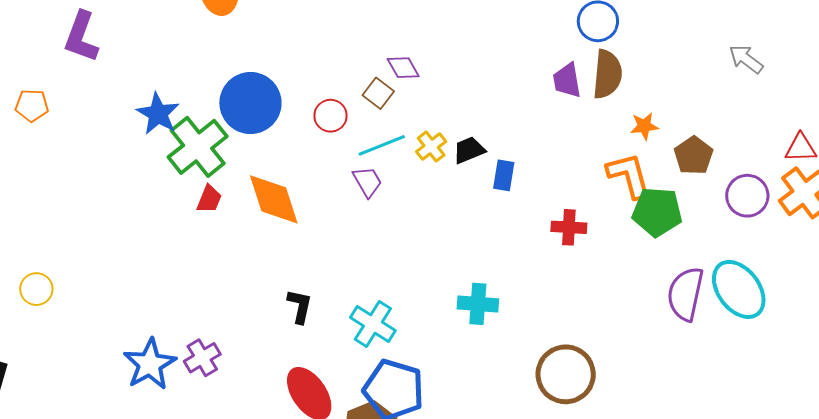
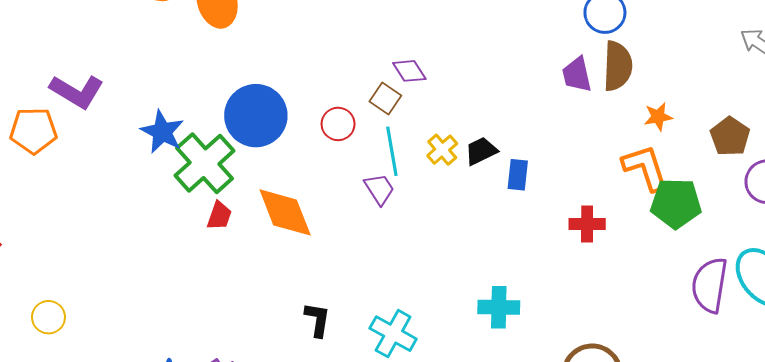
purple L-shape: (81, 37) -> (77, 91), moved, turned -76
orange pentagon: (32, 105) -> (33, 131), size x1.4
cyan line: (382, 145) -> (392, 151), turned -75
brown pentagon: (694, 156) -> (730, 136), moved

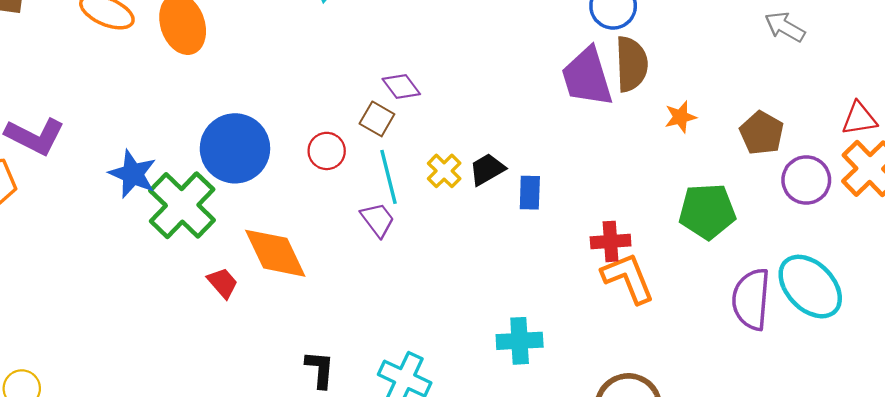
purple trapezoid: (577, 75) -> (587, 77), size x1.5
orange L-shape: (645, 168) -> (628, 278), moved
red trapezoid: (219, 216) -> (223, 283), moved, turned -56

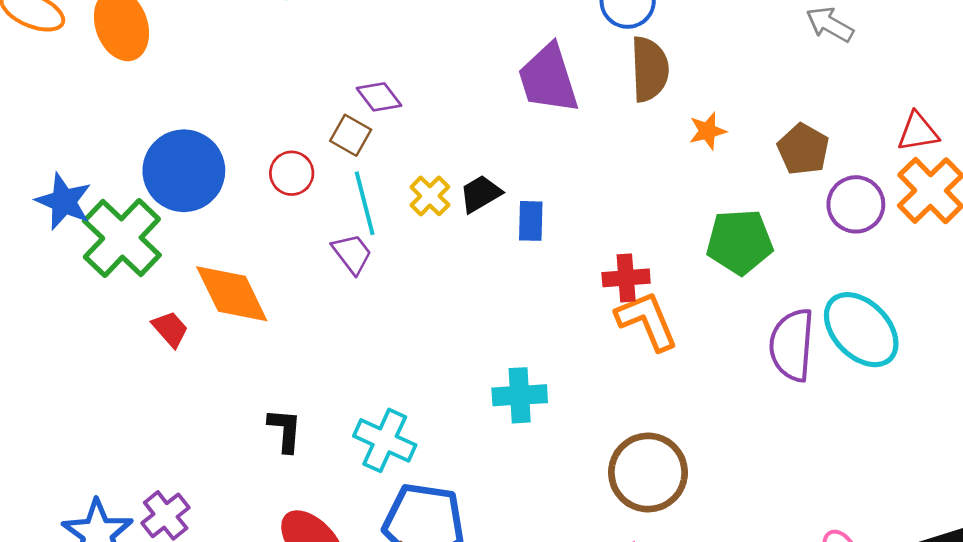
purple trapezoid: (587, 77) -> (548, 79), moved

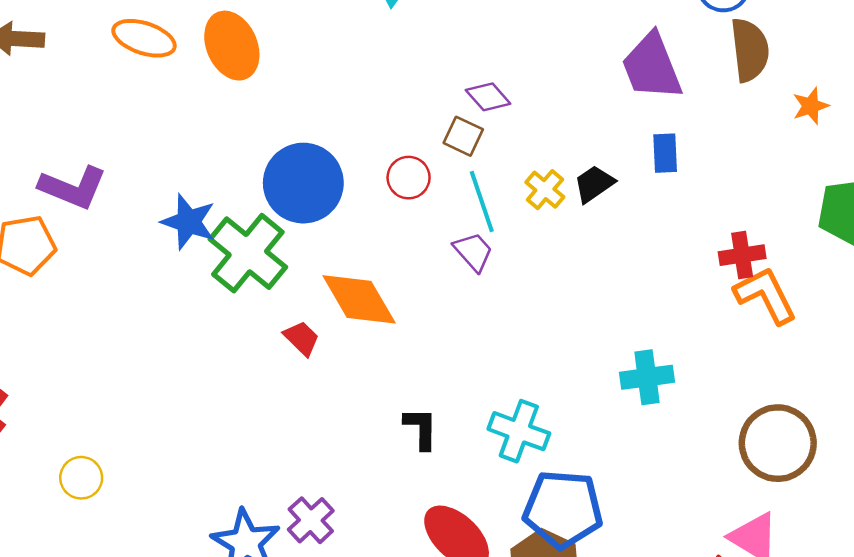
blue rectangle: (531, 221) -> (665, 153), moved

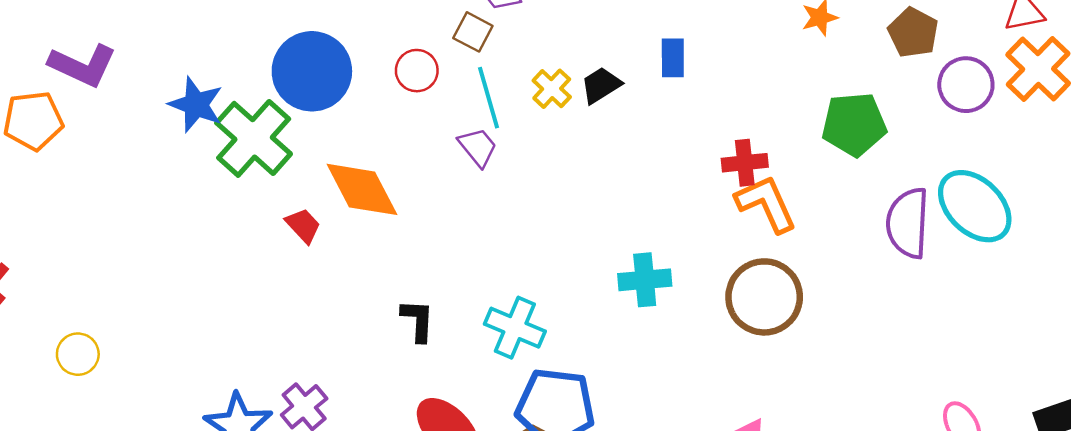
brown circle: (778, 443) -> (764, 297), moved

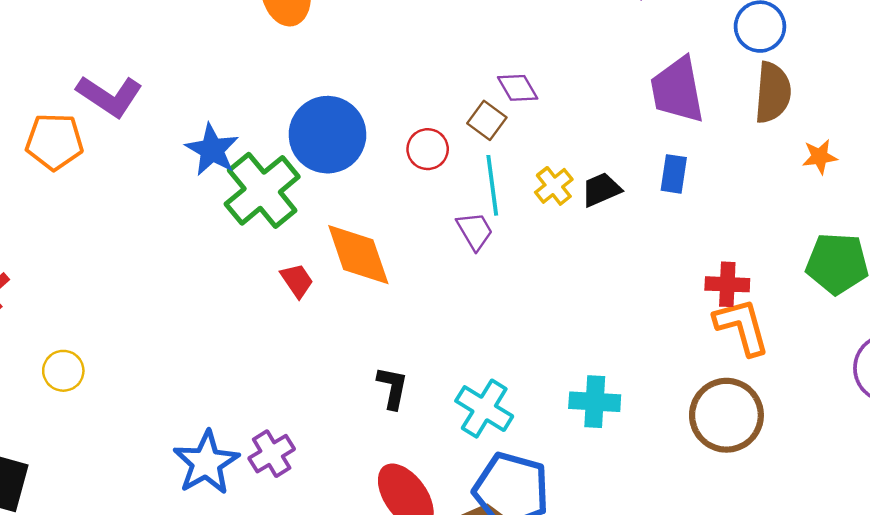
cyan cross: (645, 280) -> (595, 402), moved

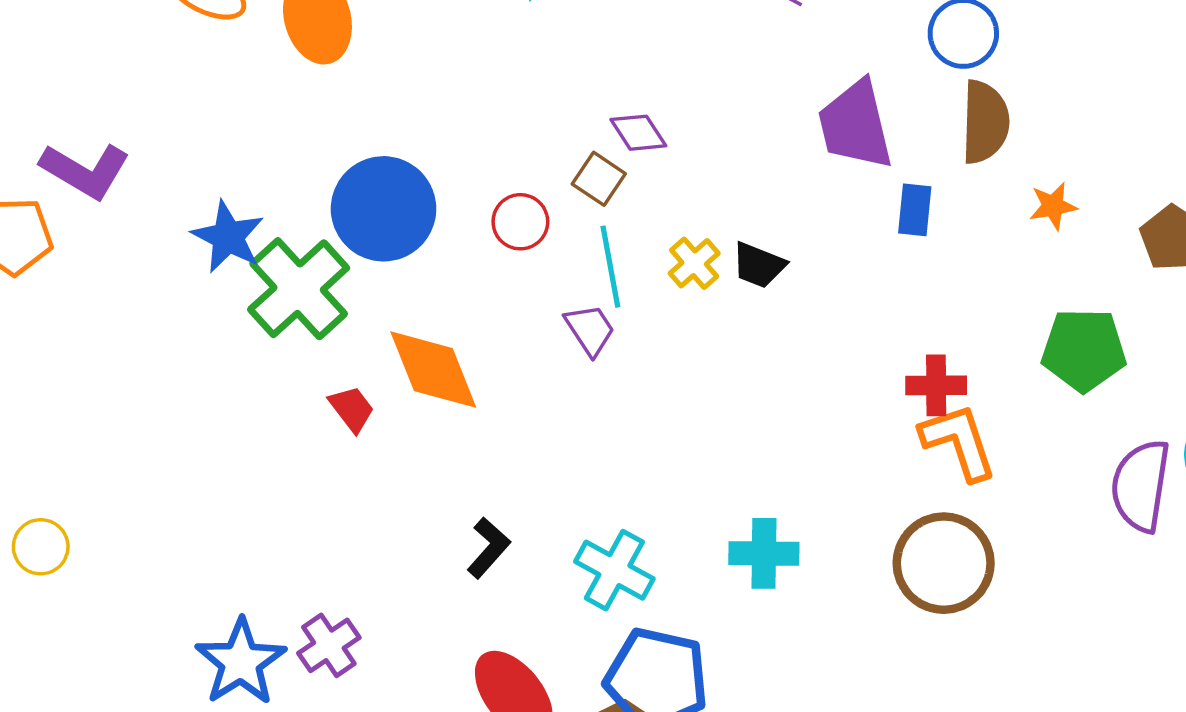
blue rectangle: (674, 174) -> (915, 210), moved
black trapezoid: (601, 190) -> (759, 265), turned -132
black L-shape: (392, 388) -> (488, 548), turned 33

